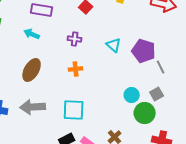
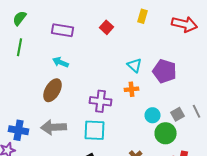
cyan arrow: (32, 34) -> (60, 62), moved
purple cross: (75, 39) -> (100, 101), moved, size x1.5
gray line: (161, 67) -> (196, 111), moved
orange cross: (76, 69) -> (132, 89), moved

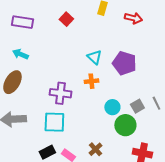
red arrow: (184, 24) -> (133, 18), moved, size x0.7

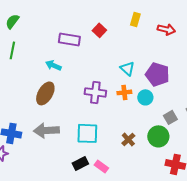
purple rectangle: (22, 22) -> (69, 39), moved
purple cross: (60, 93) -> (95, 92), moved
cyan circle: (112, 107) -> (145, 97), moved
brown cross: (95, 149) -> (128, 139), moved

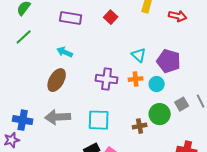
purple rectangle: (69, 39) -> (71, 18), moved
green line: (12, 50) -> (24, 37), turned 36
green circle: (158, 136) -> (160, 114), moved
brown cross: (128, 139) -> (140, 126), turned 32

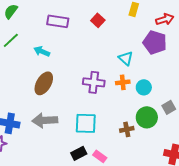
red arrow: (178, 16) -> (165, 19), turned -30
cyan arrow: (65, 52) -> (42, 51), moved
purple pentagon: (169, 61) -> (155, 42), moved

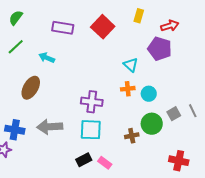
red square: (98, 20) -> (103, 27), size x1.6
purple cross: (94, 82) -> (92, 102), moved
brown ellipse: (44, 83) -> (31, 88), moved

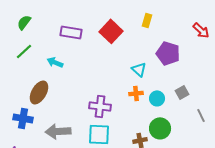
red arrow: (170, 26) -> (201, 30), moved, turned 60
gray square: (174, 114) -> (182, 92), moved
blue cross: (15, 130) -> (23, 118), moved

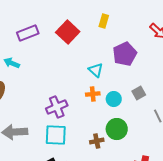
purple rectangle: (71, 32) -> (28, 33), turned -30
purple pentagon: (168, 53) -> (125, 54), turned 30
purple cross: (100, 106) -> (57, 107), turned -30

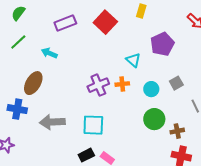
orange cross: (93, 94) -> (122, 84), moved
purple cross: (57, 107) -> (98, 85), moved
brown cross: (97, 141) -> (177, 131), moved

